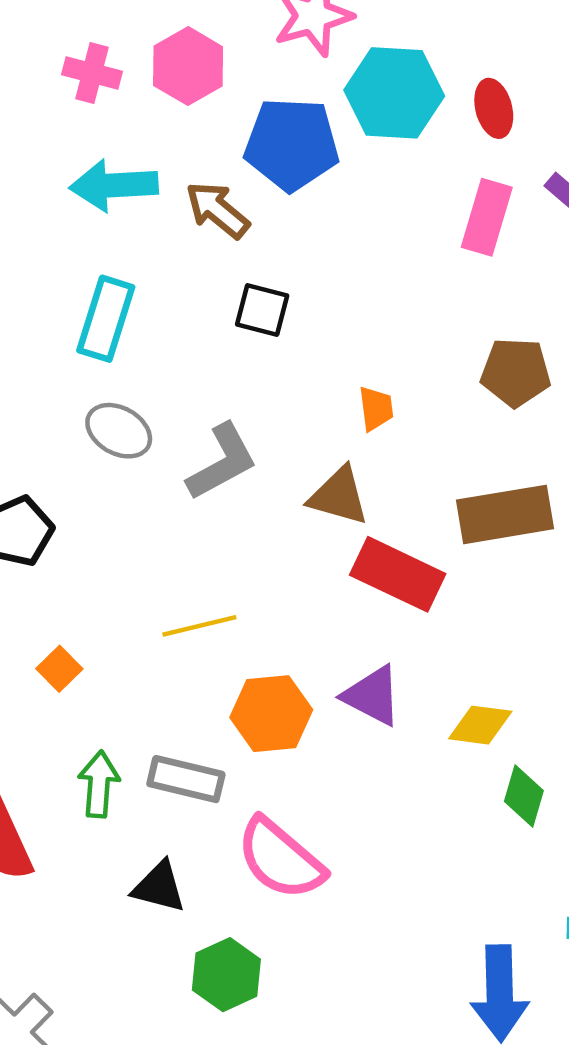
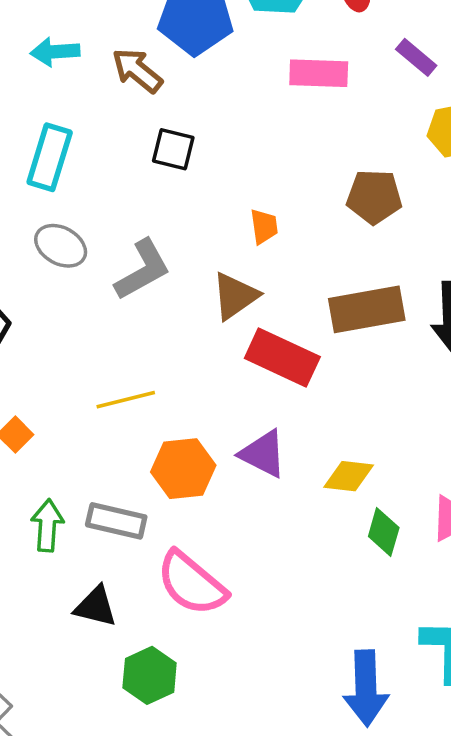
cyan arrow: (114, 185) -> (55, 52), size x0.7
pink rectangle: (487, 217) -> (319, 73), moved, turned 76
brown triangle: (339, 496) -> (235, 296), turned -50

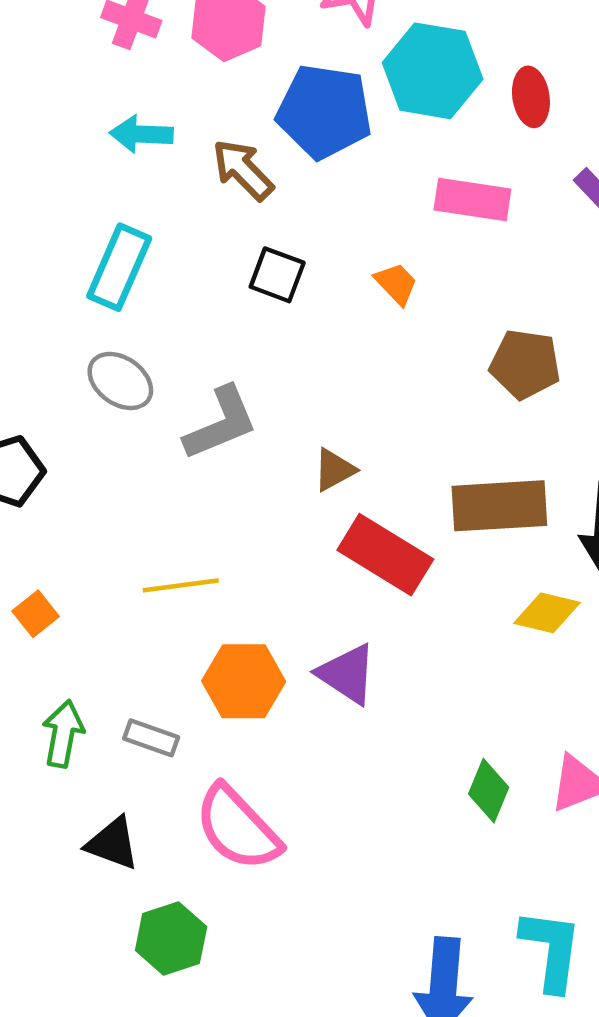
orange trapezoid: (264, 226) -> (396, 284), moved, turned -42
brown triangle: (235, 296) -> (334, 470), size x0.7
yellow diamond: (349, 476) -> (547, 613), moved
gray rectangle: (116, 521) -> (151, 738), size x0.7

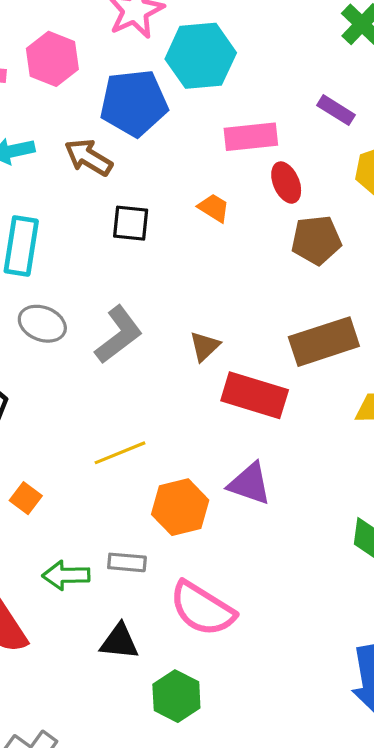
red ellipse: (531, 97) -> (286, 183), moved
green arrow: (63, 734) -> (66, 575), turned -87

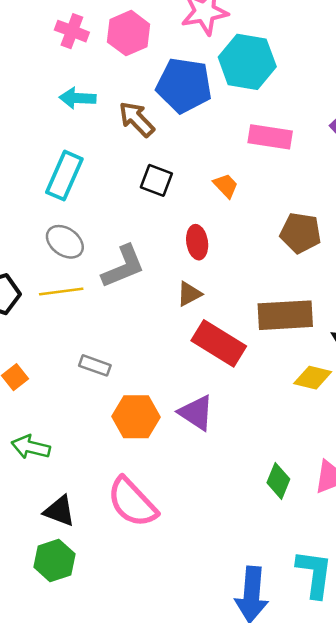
red ellipse: (286, 183) -> (197, 242), moved
yellow line: (120, 453) -> (61, 292), moved
gray rectangle: (127, 562) -> (95, 365), moved
green hexagon: (176, 696) -> (54, 560), moved

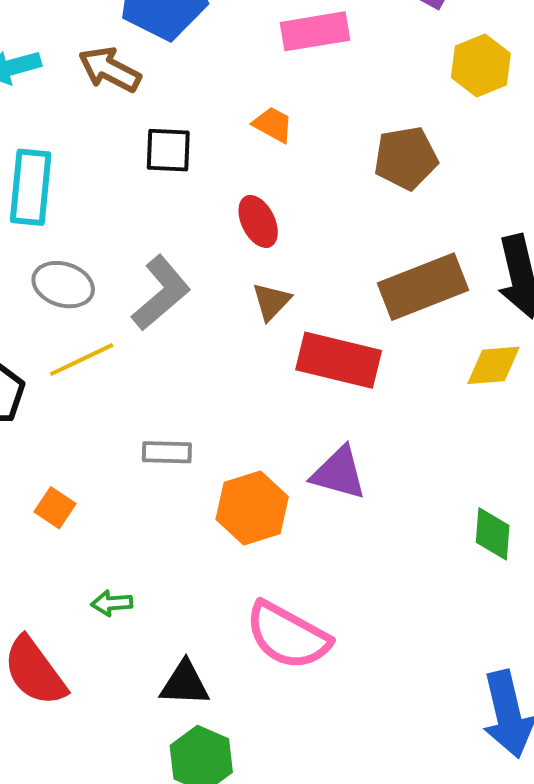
green arrow: (31, 447) -> (112, 603), size x0.7

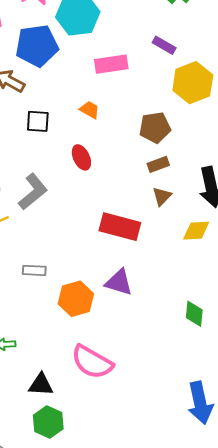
yellow hexagon: (481, 65) -> (193, 83), size x1.4
brown rectangle: (423, 287) -> (158, 164), moved, size x0.5
brown triangle: (271, 301) -> (162, 196), moved

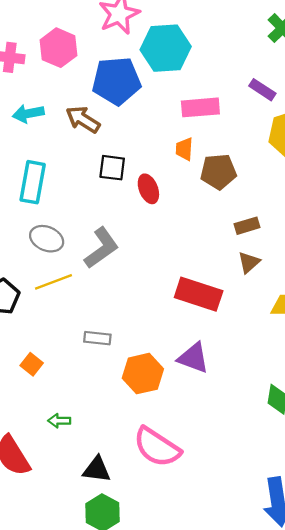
orange trapezoid: (90, 110) -> (184, 149), moved, turned -120
brown pentagon: (155, 128) -> (218, 172), moved
red ellipse: (81, 157) -> (148, 189), moved

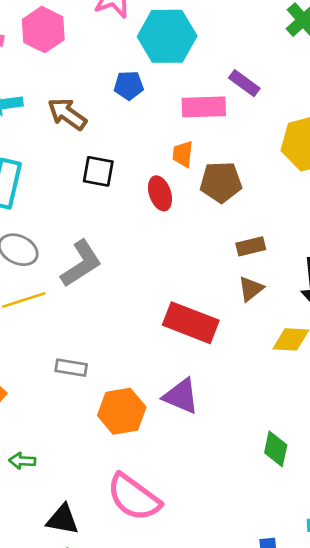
blue pentagon: (117, 81) -> (129, 85), moved, size x0.5
purple rectangle: (262, 90) -> (244, 83), moved
red ellipse: (148, 189) -> (160, 193), moved

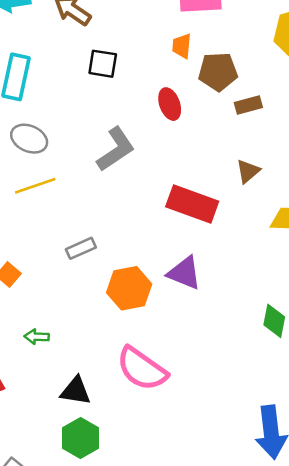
red ellipse: (160, 193) -> (170, 104), moved
brown rectangle: (251, 246) -> (248, 105), moved
gray L-shape: (81, 264) -> (116, 149), moved
gray rectangle: (71, 368) -> (81, 248), turned -32

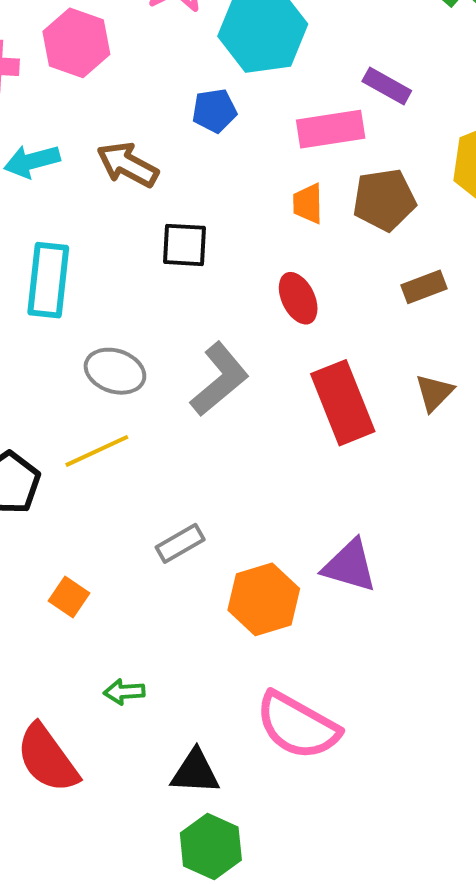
brown pentagon: (218, 72) -> (384, 200), moved
gray ellipse: (29, 139) -> (115, 371), moved
red rectangle: (192, 204) -> (343, 403), moved, turned 54

